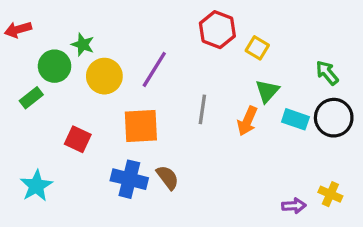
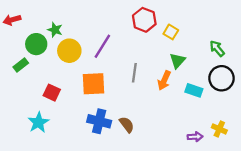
cyan rectangle: (295, 119) -> (194, 90), moved
brown semicircle: (168, 177) -> (127, 125), moved
blue cross: (129, 179) -> (99, 121), moved
cyan star: (36, 186) -> (38, 122), moved

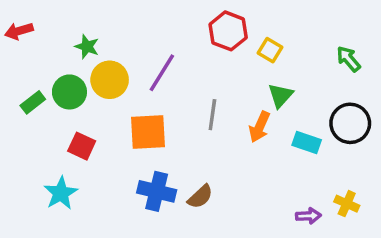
green circle: (36, 44) -> (69, 92), moved
green arrow: (217, 48) -> (348, 59), moved
brown semicircle: (127, 125) -> (200, 197), turned 84

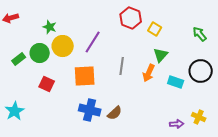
cyan star: (61, 193) -> (15, 111), moved

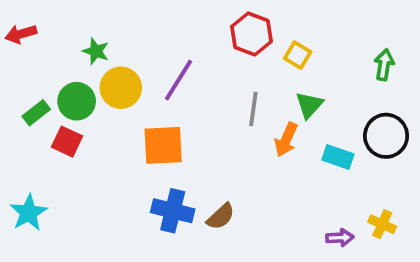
green arrow: (200, 34) -> (384, 65), turned 49
gray line: (122, 66) -> (253, 109), moved
red square: (47, 84) -> (67, 142), moved

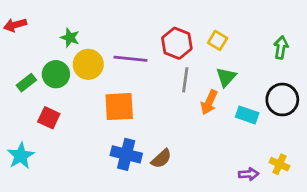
red hexagon: (251, 34) -> (177, 43), moved
purple line: (178, 80) -> (130, 59), turned 64
red square: (67, 142) -> (49, 118), moved

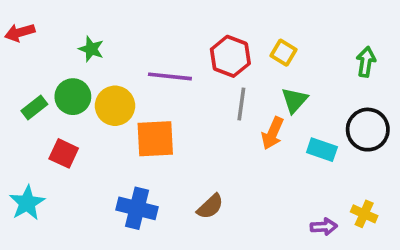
yellow circle: (88, 64) -> (115, 106), moved
blue cross: (126, 154) -> (137, 208), moved

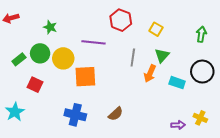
red hexagon: (230, 56) -> (121, 20), moved

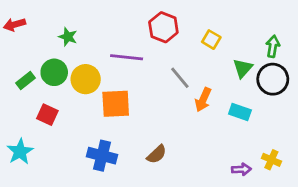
green triangle: (162, 55) -> (243, 68), moved
gray line: (133, 57) -> (180, 78), turned -48
black circle: (202, 72) -> (273, 79), moved

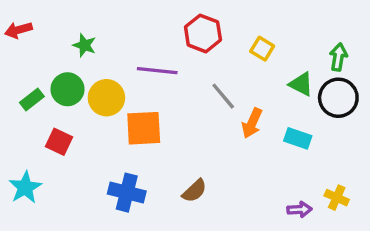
green triangle: (243, 68) -> (301, 84), turned -45

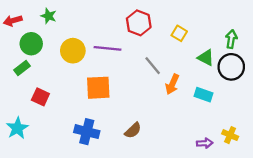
green star: (84, 45) -> (49, 16), moved
green circle: (67, 89) -> (31, 44), moved
yellow circle: (106, 98) -> (73, 51), moved

